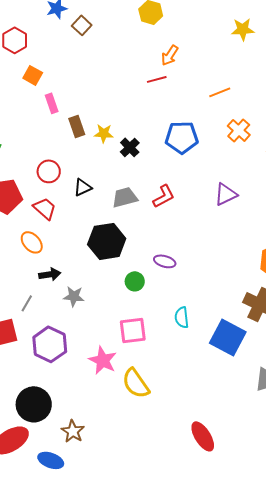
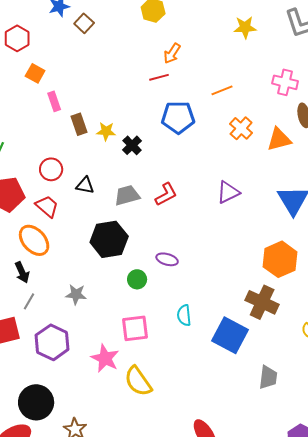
blue pentagon: (182, 137) -> (178, 117), moved
black triangle: (83, 187) -> (85, 185), turned 36
orange ellipse: (32, 242) -> (34, 240), size x1.4
black arrow: (50, 274) -> (22, 272), moved, turned 75

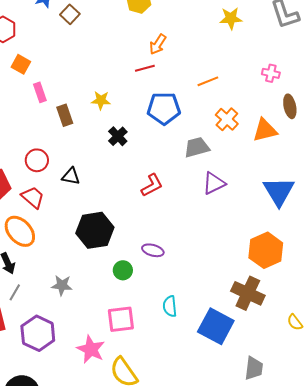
pink cross: (285, 82) -> (271, 73), size x0.7
yellow star: (106, 131) -> (101, 100), moved
gray trapezoid: (127, 195) -> (197, 147), moved

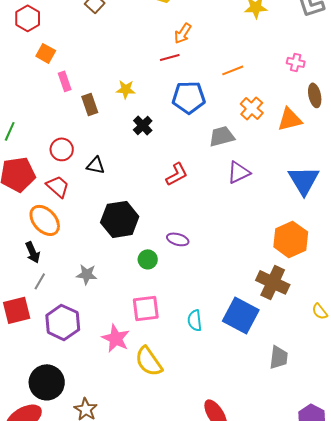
cyan semicircle: (170, 306) -> (195, 320), moved

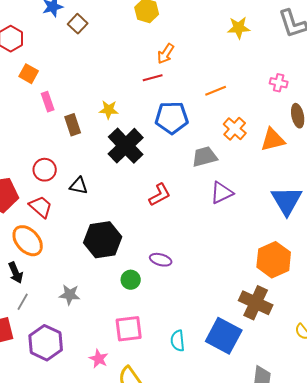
black cross: (143, 125) -> (126, 146), size x1.8
pink star: (116, 338) -> (99, 359), size x0.7

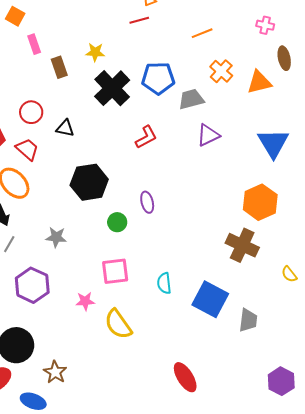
blue pentagon: (172, 118) -> (158, 78), moved
purple ellipse: (161, 260) -> (147, 202), turned 60
blue square: (224, 336) -> (210, 299), moved
pink star: (99, 359) -> (85, 301), turned -30

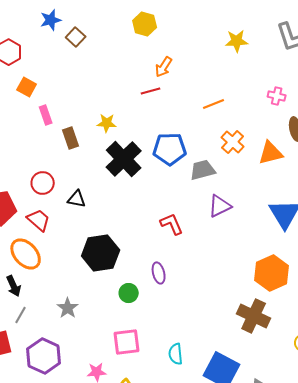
red L-shape: (146, 137) -> (172, 224), moved, turned -85
gray star: (56, 237) -> (68, 308), turned 30

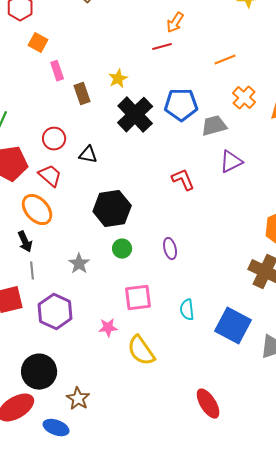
yellow star: (107, 123) -> (118, 79), turned -30
purple ellipse: (159, 273) -> (170, 249), moved
green circle: (129, 293) -> (122, 249), moved
gray line: (21, 315) -> (32, 271), turned -36

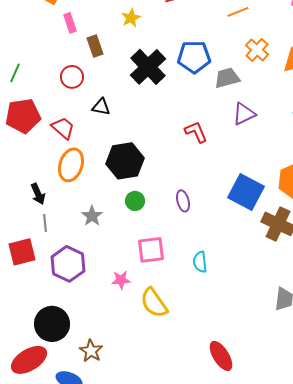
yellow star: (118, 79) -> (131, 18), moved
red circle: (54, 139) -> (72, 77), moved
orange ellipse: (37, 210) -> (71, 165), moved, turned 60
blue square: (233, 326) -> (246, 192), moved

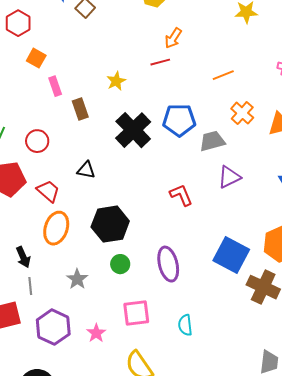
red circle: (72, 77) -> (37, 141), moved
purple ellipse: (183, 201) -> (168, 264), size x1.6
pink star: (121, 280) -> (96, 333), moved, turned -30

